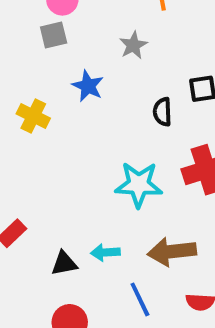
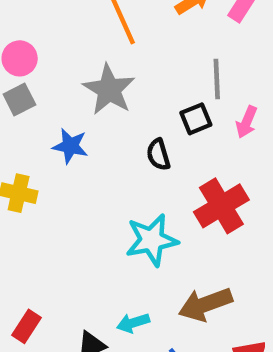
gray star: (133, 45) -> (109, 90), size x1.6

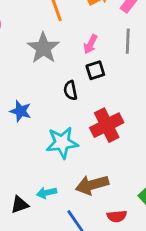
gray line: (217, 79) -> (128, 41), moved
pink arrow: (247, 122) -> (90, 44), moved
blue star: (70, 146) -> (21, 111), moved

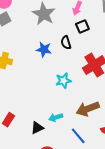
blue star: (21, 111) -> (44, 49), moved
cyan star: (62, 143) -> (63, 81), size x0.7

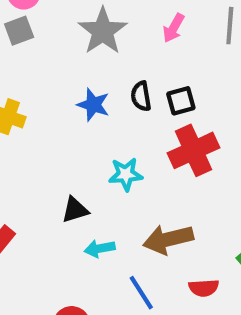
black square: (82, 26) -> (181, 101), moved
black triangle: (37, 128) -> (75, 210), moved

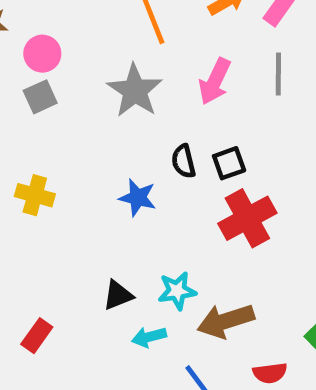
pink arrow: (174, 28) -> (215, 81), size x1.4
blue star: (93, 105) -> (138, 198), moved
cyan star: (126, 174) -> (177, 291), moved

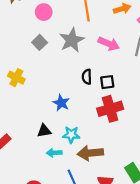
pink circle: (42, 54) -> (44, 12), moved
pink arrow: (215, 81) -> (109, 44), turned -105
gray square: (40, 97) -> (40, 42), moved, turned -32
blue star: (138, 198) -> (61, 103), moved

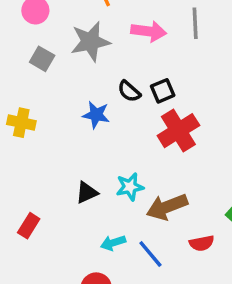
gray star: (72, 40) -> (90, 42), turned 30
black semicircle: (87, 77) -> (129, 91), turned -32
blue star: (61, 103) -> (96, 115), moved
cyan arrow: (54, 153) -> (113, 243), moved

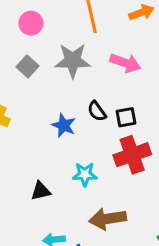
cyan star: (130, 187) -> (85, 174), moved

